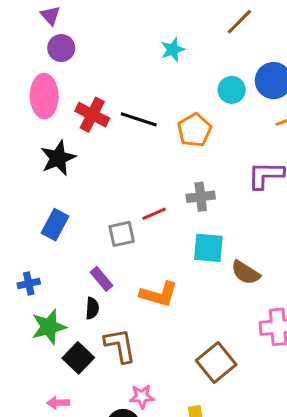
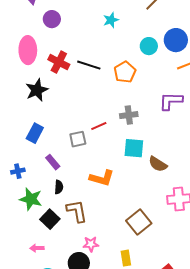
purple circle: (61, 48) -> (52, 19), moved
purple rectangle: (102, 279) -> (53, 162), moved
green star: (49, 327) -> (31, 199), turned 30

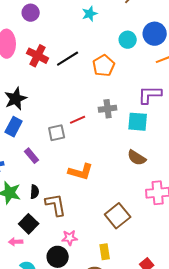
black line: (89, 65) -> (68, 59), turned -50
black star: (37, 90) -> (16, 99), moved
cyan square: (134, 148) -> (138, 122), moved
black semicircle: (59, 187) -> (35, 192), moved
black square: (50, 219) -> (29, 224), moved

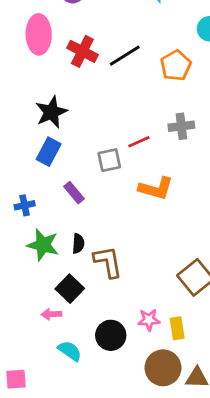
orange L-shape: (81, 172) -> (156, 188), moved
pink star: (70, 238) -> (149, 320), moved

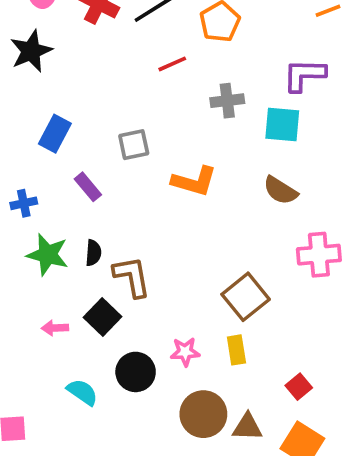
black star: (51, 112) -> (31, 51), moved
red line: (139, 142) -> (172, 64), moved
black square: (70, 289) -> (103, 317), moved
pink arrow: (51, 314) -> (55, 328), moved
yellow rectangle: (177, 328) -> (236, 350), moved

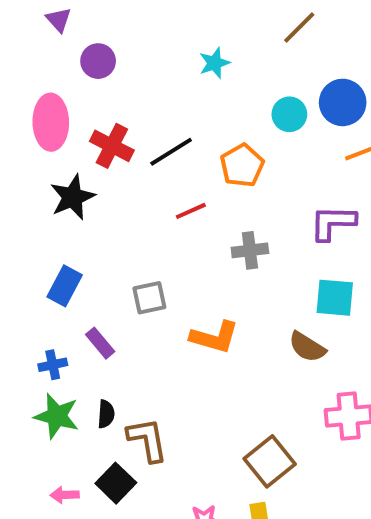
black star: (31, 51) -> (72, 197), moved
cyan square: (282, 124) -> (335, 298), moved
blue cross: (24, 203) -> (53, 365), moved

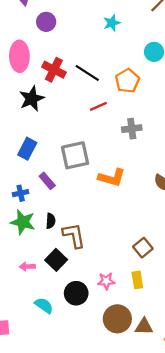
black line: (171, 152) -> (87, 73), turned 65
gray square: (149, 298) -> (75, 155), size x1.5
brown square: (270, 461) -> (143, 248), size x0.7

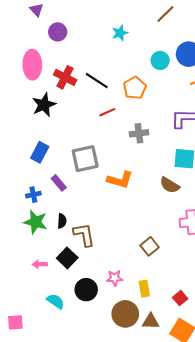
yellow rectangle: (137, 280) -> (144, 289), moved

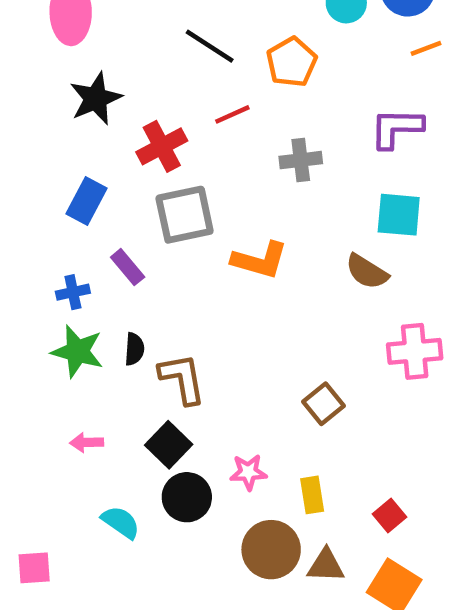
red cross: (65, 77) -> (162, 146), moved, turned 35
black square: (67, 258) -> (169, 445), moved

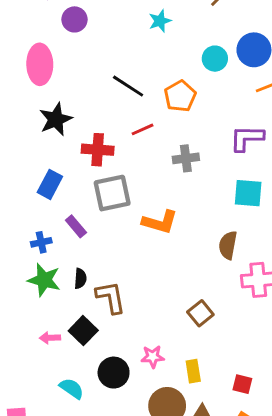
red cross: (162, 146) -> (98, 150), turned 32
brown semicircle: (367, 272) -> (228, 245), moved, turned 68
black square: (169, 445) -> (83, 331), moved
red square: (390, 515) -> (242, 384), turned -36

